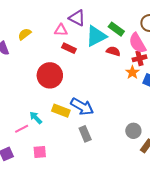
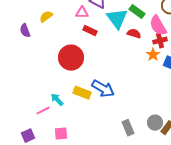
cyan triangle: (96, 36) -> (117, 19), turned -40
gray circle: (133, 131) -> (155, 123), moved
gray rectangle: (85, 134) -> (128, 128), moved

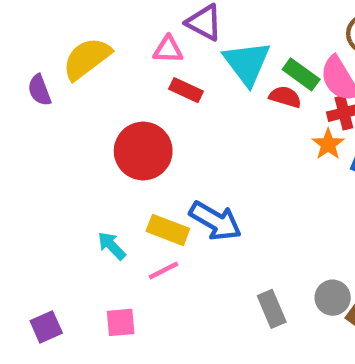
green rectangle: (137, 12) -> (301, 74), moved
yellow semicircle: (46, 17) -> (87, 59), size x1.6
pink line: (43, 111) -> (163, 271), moved

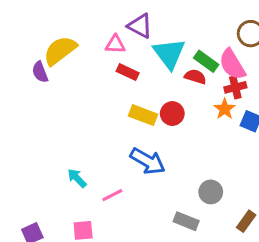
purple semicircle: (39, 90) -> (40, 72), moved
red circle: (143, 151) -> (172, 114), moved, size x0.6
yellow rectangle: (168, 230) -> (143, 115), moved
gray circle: (333, 298) -> (211, 192), moved
gray rectangle: (272, 309) -> (186, 221), turned -45

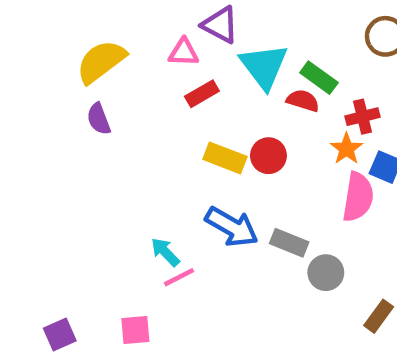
pink semicircle: (232, 64) -> (358, 197), moved, turned -140
purple semicircle: (40, 72) -> (99, 119), moved
red rectangle: (128, 72) -> (202, 94), turned -55
cyan arrow: (77, 178) -> (165, 252), moved
gray rectangle: (186, 221) -> (289, 243), moved

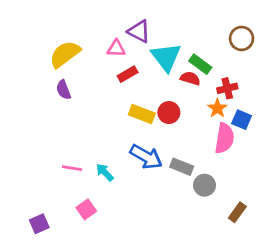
pink line: (179, 277) -> (72, 168), moved, turned 36
pink square: (135, 330) -> (86, 209), moved, turned -30

